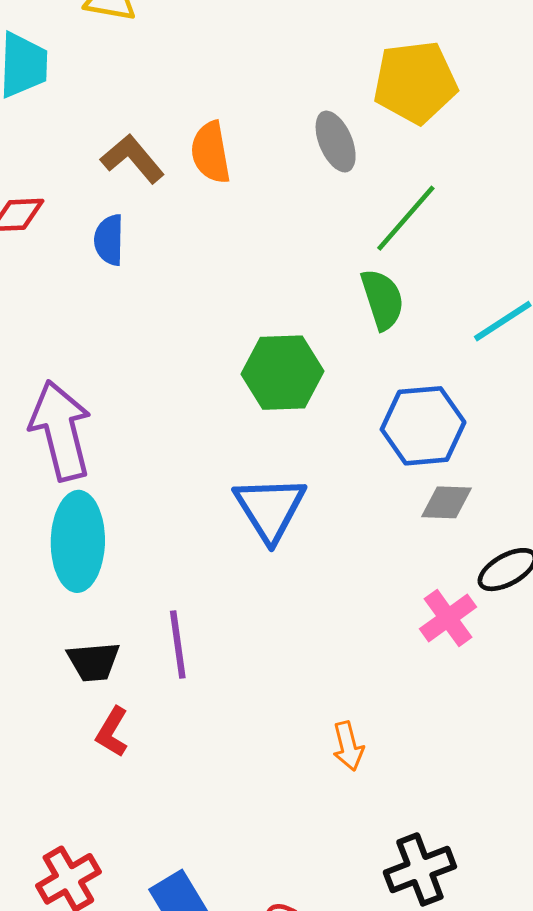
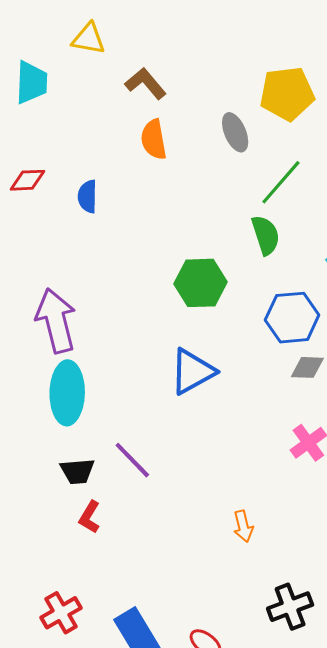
brown L-shape: (133, 159) -> (146, 83), moved
blue triangle: (270, 509) -> (192, 372), turned 33
purple line: (178, 645) -> (132, 460), turned -36

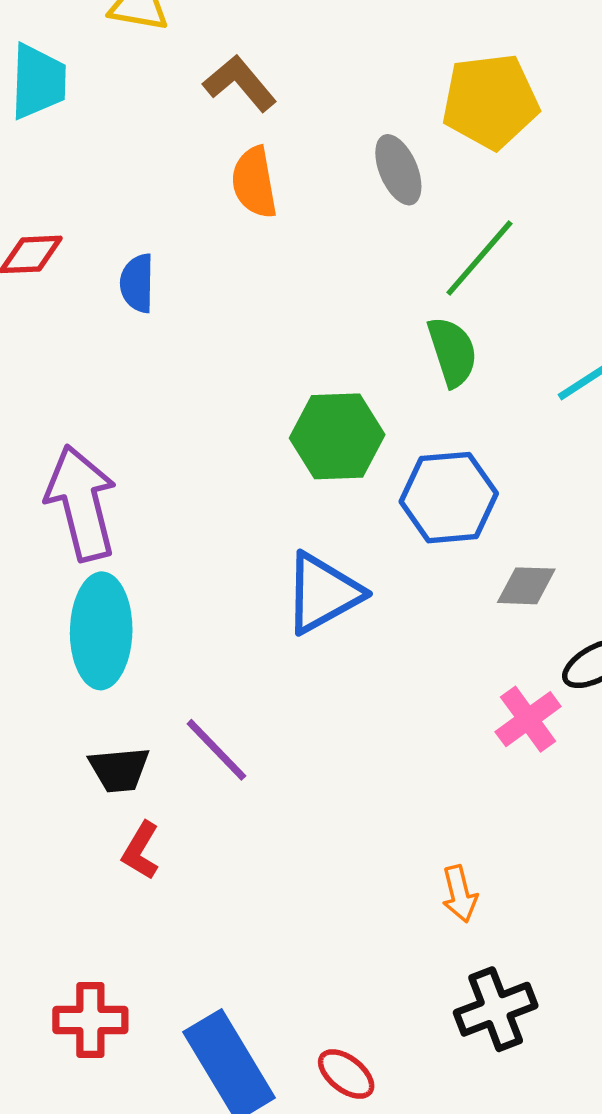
blue hexagon: (292, 318) -> (449, 498), moved
orange arrow: (243, 526) -> (460, 894), moved
red cross: (61, 613) -> (90, 1020), turned 30

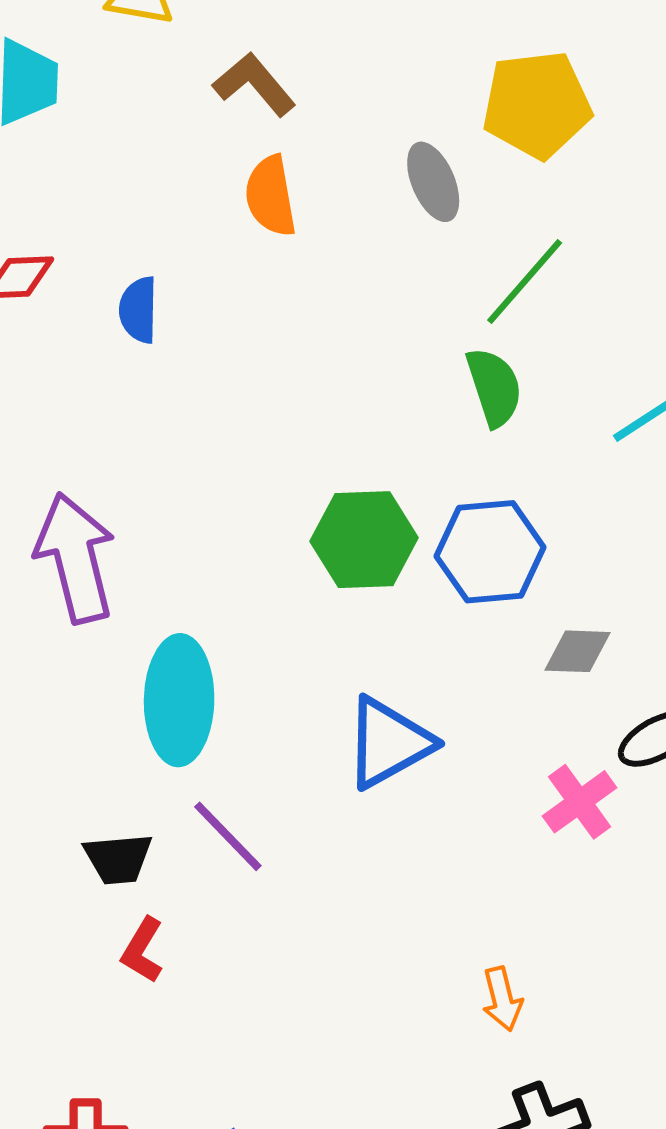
green hexagon: (337, 436) -> (364, 540), moved
blue triangle: (323, 593) -> (388, 743), moved
cyan ellipse: (101, 631) -> (179, 700), moved

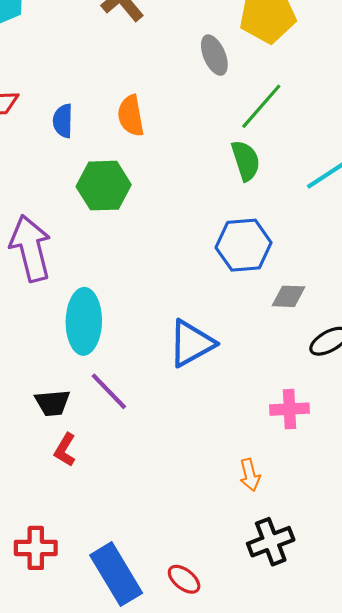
orange semicircle: (271, 196) -> (131, 116), moved
green hexagon: (364, 540) -> (104, 186), moved
pink cross: (580, 802) -> (290, 409), moved, turned 33

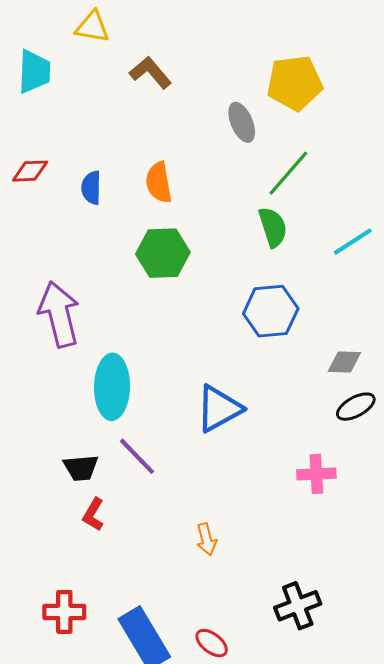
green hexagon: (104, 186) -> (163, 253), moved
gray diamond: (288, 296) -> (344, 362), moved
orange arrow: (250, 475) -> (206, 539), moved

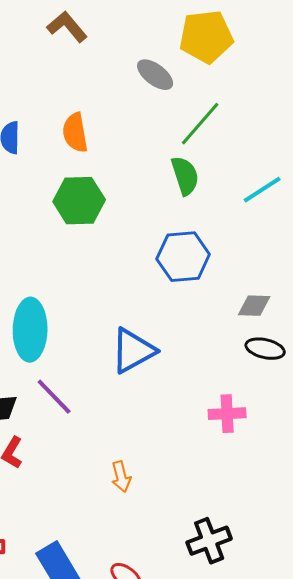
gray ellipse: (242, 122) -> (155, 75), turned -30
black ellipse: (356, 407) -> (265, 349), turned 42

